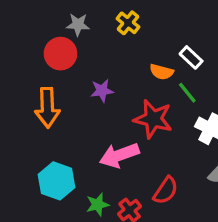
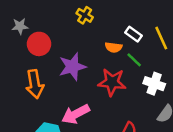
gray star: (78, 25) -> (20, 26), moved
purple star: (102, 91) -> (72, 67), size x1.6
pink arrow: (119, 155) -> (76, 114), moved

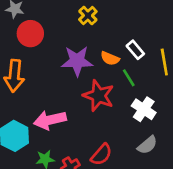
purple star: (72, 67) -> (77, 61), moved

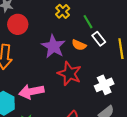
purple star: (77, 61) -> (53, 46), turned 30
green line: (129, 78) -> (88, 22), moved
white cross: (144, 109) -> (104, 85), turned 30

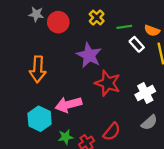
green line: (88, 22) -> (124, 27), turned -64
red circle: (18, 24) -> (58, 22), moved
orange semicircle: (79, 45) -> (152, 31), moved

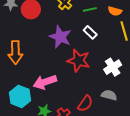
white rectangle: (137, 44) -> (90, 32), moved
gray semicircle: (149, 122) -> (109, 95), moved, turned -119

